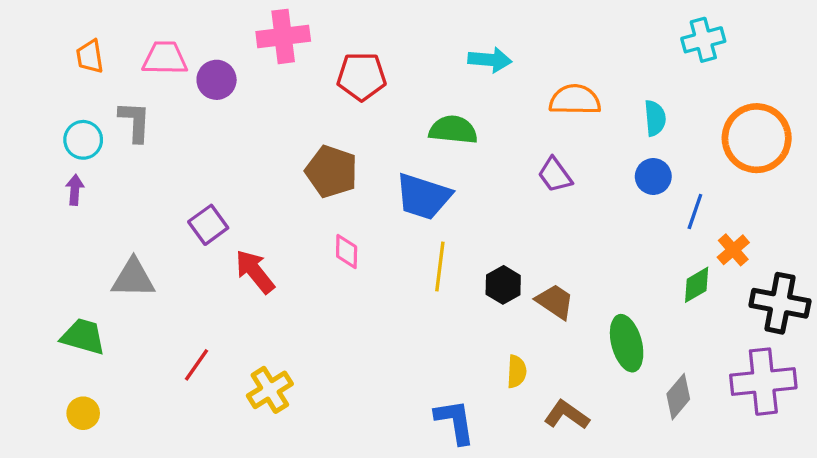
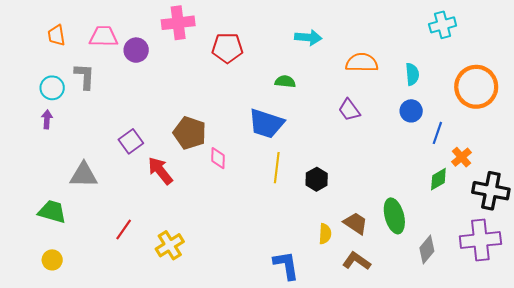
green semicircle: (453, 130) -> (285, 82), size x0.7
brown pentagon: (332, 171) -> (190, 133), moved
brown trapezoid: (555, 302) -> (355, 223), moved

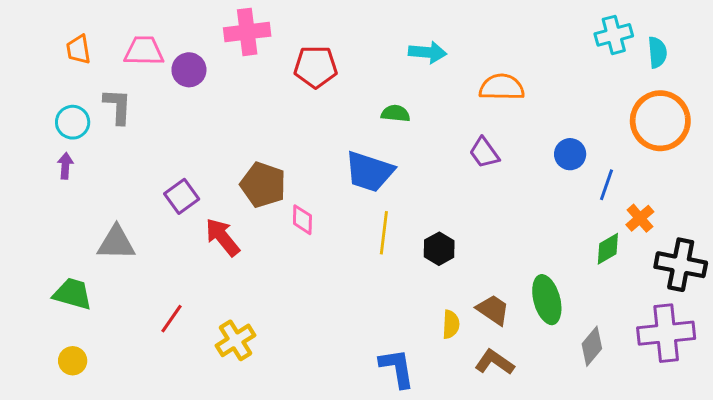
cyan semicircle: (412, 74) -> (657, 52), moved

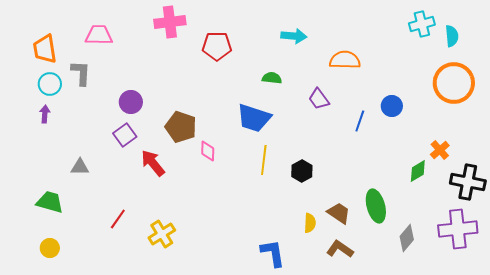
orange trapezoid: (78, 49) -> (45, 49), moved, size x1.4
purple circle: (189, 70) -> (131, 102), moved
purple trapezoid: (484, 153) -> (319, 99), moved
blue line: (606, 185) -> (360, 121), moved
gray triangle: (116, 243) -> (80, 167), size x0.7

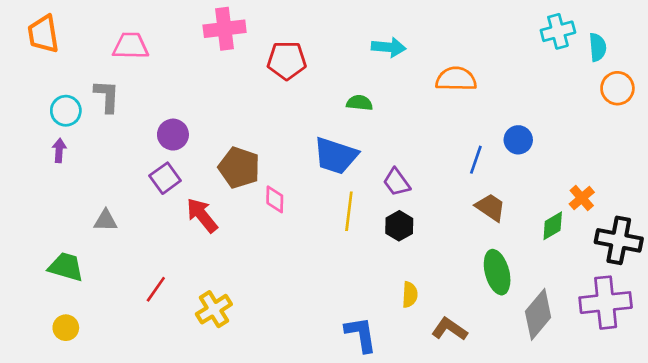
orange trapezoid: (45, 49) -> (43, 34), moved
orange circle: (454, 83) -> (617, 88), moved, size x0.6
purple trapezoid: (319, 99) -> (397, 182), moved
brown trapezoid: (339, 213) -> (490, 207), moved
gray diamond: (407, 238) -> (538, 314), size x1.4

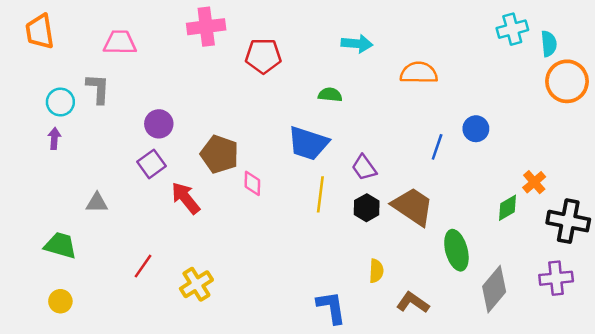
orange circle: (617, 88) -> (567, 81), size x1.4
brown trapezoid: (490, 207) -> (413, 206), moved, size x1.5
purple cross: (606, 303) -> (556, 278), size x0.7

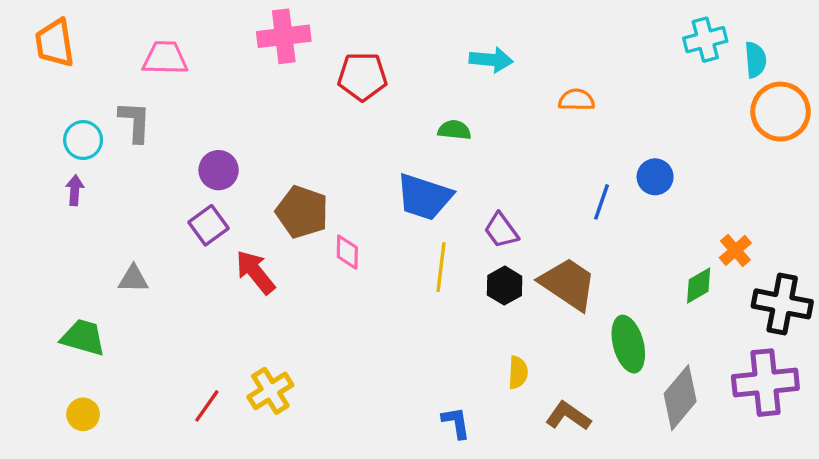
orange semicircle: (419, 73) -> (576, 100), size x0.7
red line: (143, 266) -> (207, 406), moved
purple cross: (556, 278) -> (765, 383), size x1.4
blue L-shape: (331, 307) -> (456, 423), size x0.7

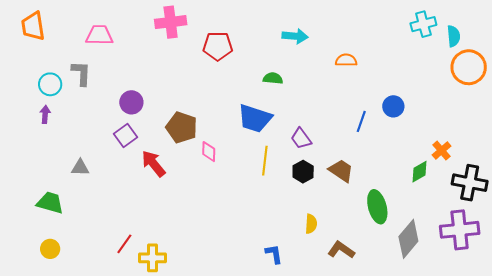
brown trapezoid: (568, 284) -> (341, 171), size x0.7
yellow cross: (270, 391) -> (152, 258), moved, turned 32

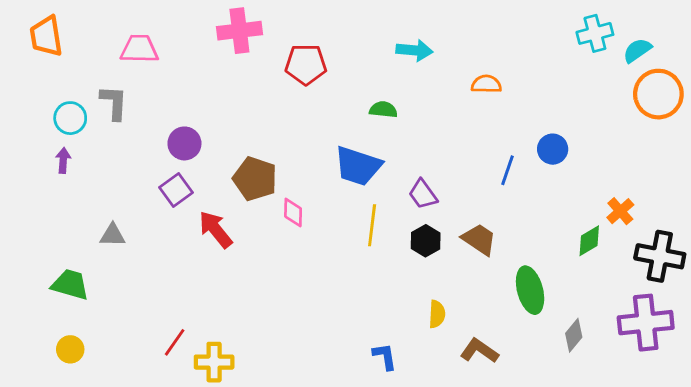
cyan semicircle: (454, 36) -> (637, 50), turned -120
gray diamond: (408, 239) -> (574, 335), size x0.6

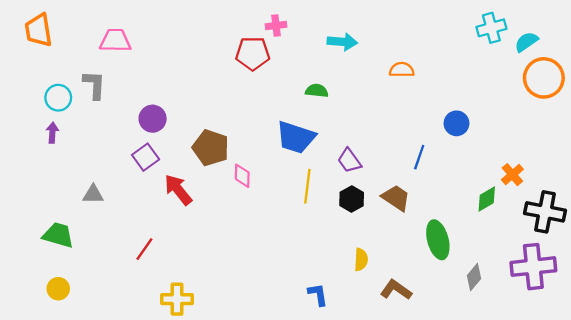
pink cross: (239, 31) -> (276, 26), moved, size x0.6
blue line: (507, 170) -> (419, 157), moved
red line: (175, 342) -> (144, 249), moved

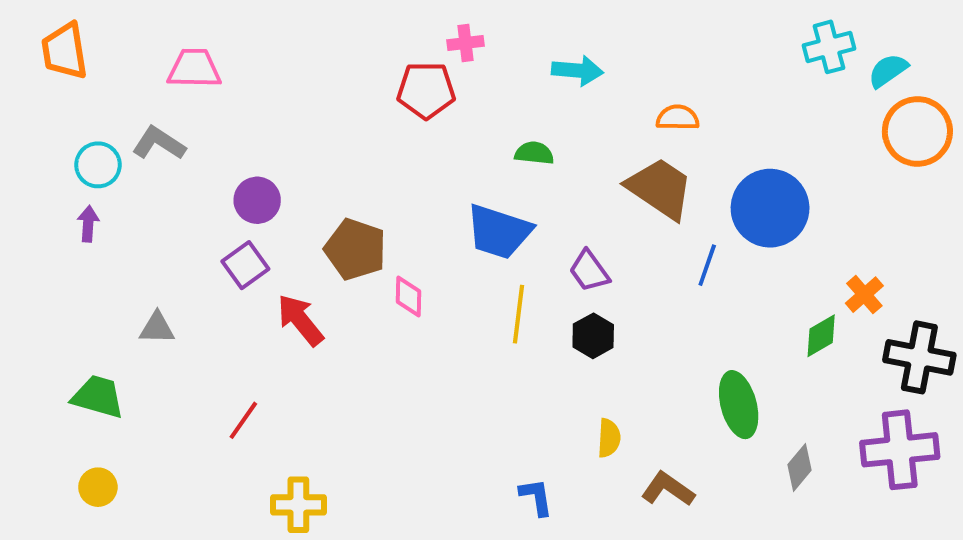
gray L-shape: (94, 85) -> (159, 143), turned -60
blue circle: (456, 123) -> (770, 208), size x1.8
brown trapezoid: (396, 198) -> (660, 188), moved, size x1.4

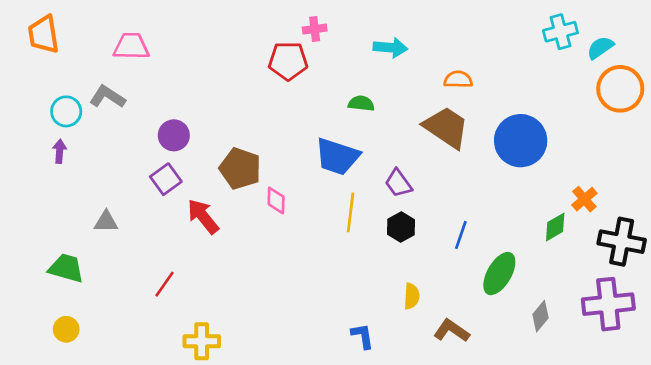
blue line: (707, 265) -> (461, 235), moved
green ellipse: (739, 405) -> (499, 274), turned 45

